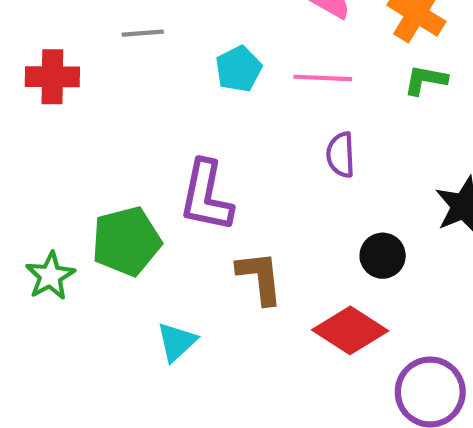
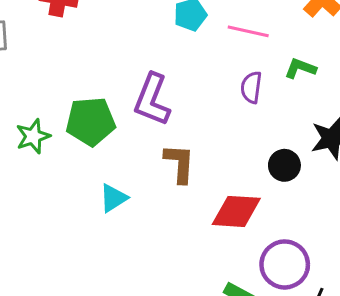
green L-shape: (426, 80) -> (300, 68), moved
black circle: (383, 256) -> (284, 165), moved
red diamond: (350, 330) -> (236, 211), turned -39

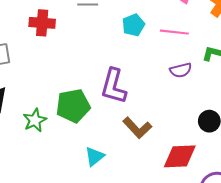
purple semicircle: (251, 87) -> (181, 70), turned -105
brown L-shape: (180, 163) -> (137, 128), turned 140

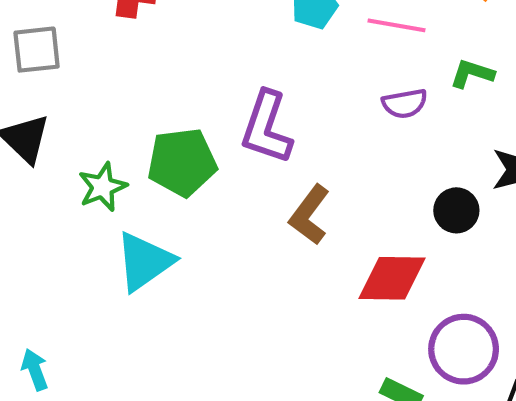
brown L-shape: (137, 128) -> (309, 215), turned 76
cyan triangle: (95, 157) -> (144, 262), moved, size x1.5

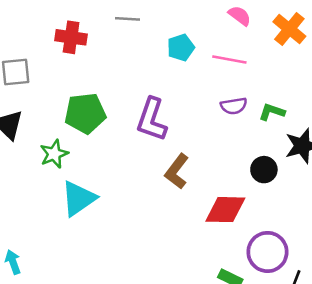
green L-shape: (472, 74) -> (272, 112), moved
green pentagon: (182, 162) -> (85, 113), moved

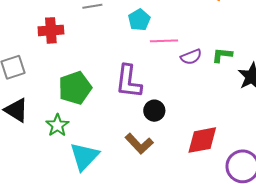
pink line: (229, 59) -> (164, 41), moved
black circle: (264, 170) -> (154, 111), moved
brown L-shape: (177, 171) -> (139, 144), moved, turned -68

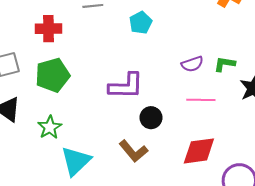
pink line: (164, 41) -> (201, 100), moved
purple L-shape: (129, 81) -> (126, 86), turned -99
green pentagon: (75, 88) -> (53, 75), moved

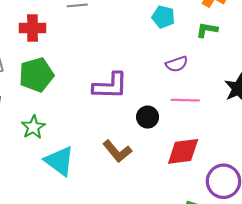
cyan pentagon: (141, 23) -> (163, 17), moved, turned -30
green L-shape: (225, 64) -> (207, 30), moved
black circle: (151, 118) -> (148, 117), moved
cyan triangle: (76, 161) -> (59, 161), turned -40

